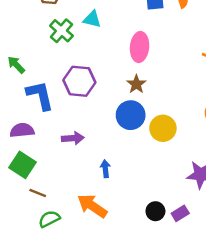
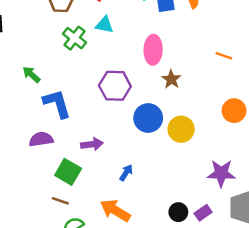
purple hexagon: (79, 81) -> (115, 86), moved
brown star: (136, 84) -> (171, 79), moved
green square: (22, 165) -> (68, 172), moved
blue arrow: (105, 169) -> (126, 173), turned 42

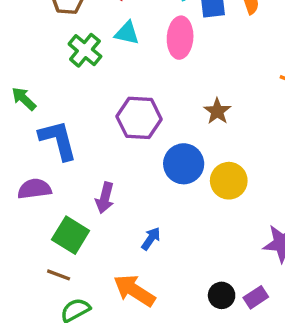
pink ellipse: (153, 50) -> (180, 38), moved
purple arrow: (92, 144) -> (105, 198), turned 110

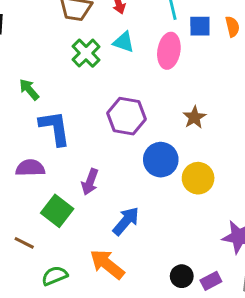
blue arrow: (151, 239) -> (126, 221), size x1.5
brown line: (59, 275) -> (24, 243), moved

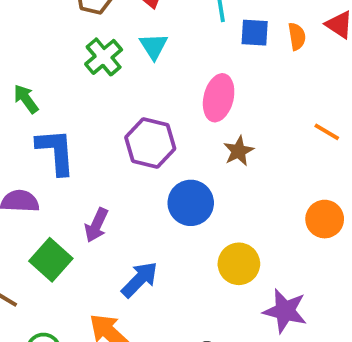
cyan triangle: (124, 42) -> (154, 46), turned 35
pink ellipse: (169, 51) -> (219, 98), moved
yellow circle: (198, 178) -> (239, 264), moved

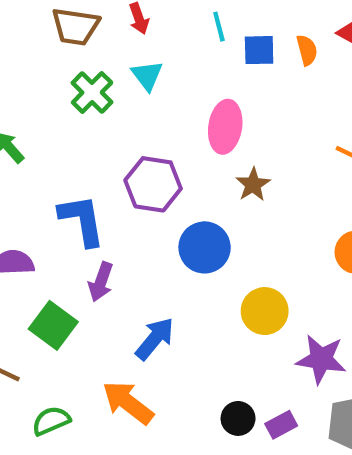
blue L-shape: (56, 152) -> (82, 220), moved

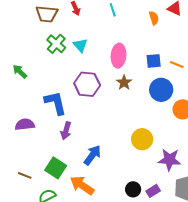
blue square: (259, 50) -> (154, 61), moved
cyan triangle: (147, 75) -> (80, 45), moved
brown star: (253, 185) -> (124, 83), moved
blue circle: (205, 247) -> (161, 90), moved
green square: (53, 325) -> (56, 168), moved

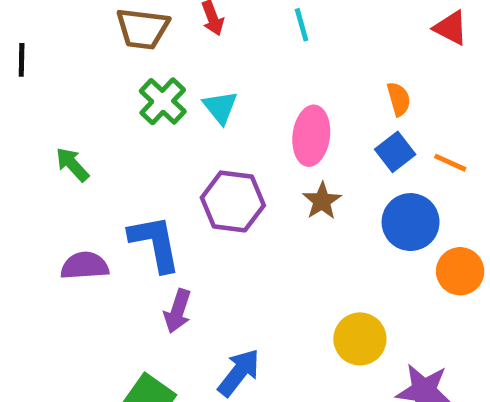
orange semicircle: (154, 18) -> (399, 99), moved
blue square: (154, 61) -> (395, 152), turned -35
purple semicircle: (25, 124) -> (85, 266), moved

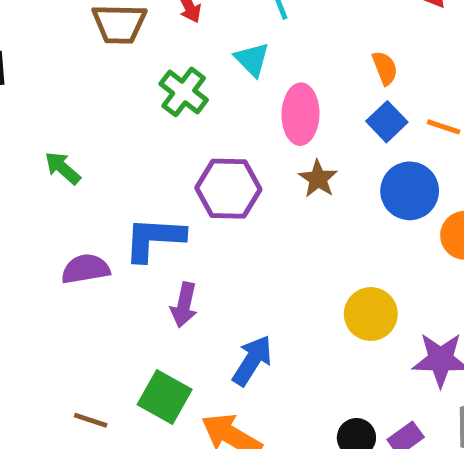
green cross: (163, 101) -> (184, 92), moved
cyan triangle: (220, 107) -> (252, 59), moved
blue L-shape: (155, 243) -> (154, 239), turned -70

